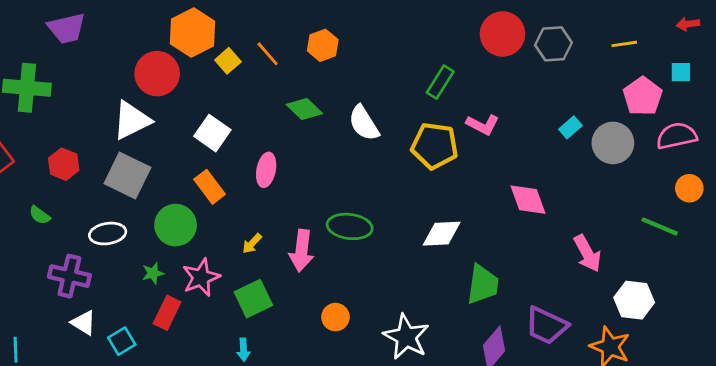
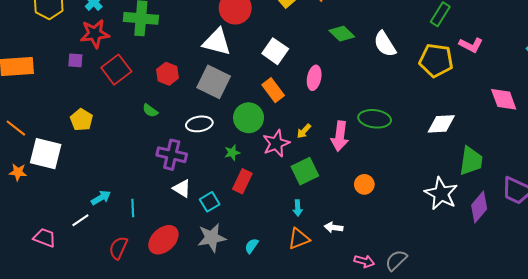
white triangle: (132, 120) -> (217, 42), turned 40
pink star: (201, 277) -> (276, 143), moved
white star: (406, 337) -> (441, 194), moved

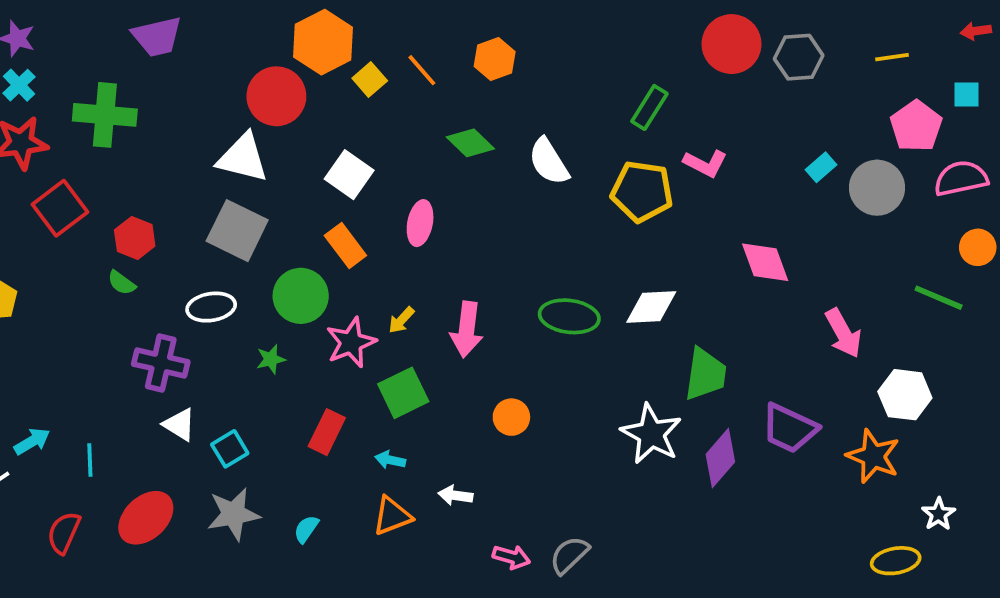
red hexagon: (168, 74) -> (135, 238), moved
green ellipse: (375, 119) -> (569, 316), moved
red rectangle: (242, 181) -> (327, 432), moved
cyan arrow: (298, 208) -> (390, 460), turned 105

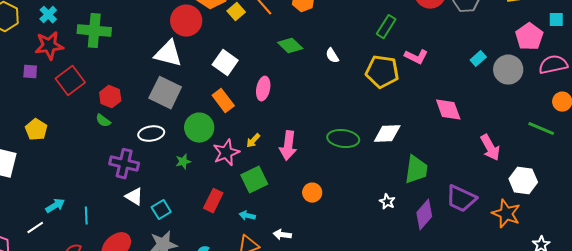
white semicircle: (549, 162) -> (332, 56), size x0.6
white star: (651, 434) -> (387, 202), size x0.5

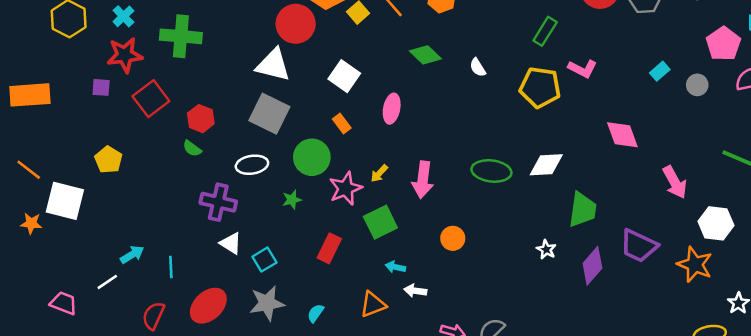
gray circle: (508, 70) -> (697, 85), size x0.6
orange rectangle: (223, 101) -> (342, 124), size x0.7
cyan arrow: (247, 216) -> (395, 267), moved

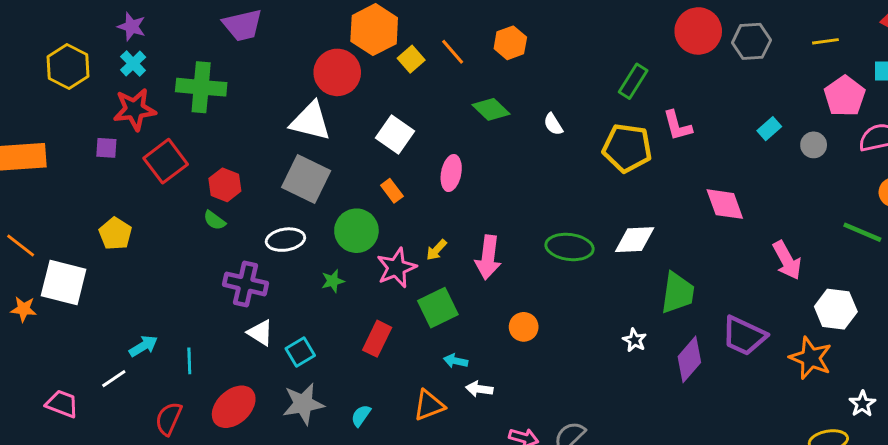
pink L-shape: (582, 69) -> (677, 126), turned 48

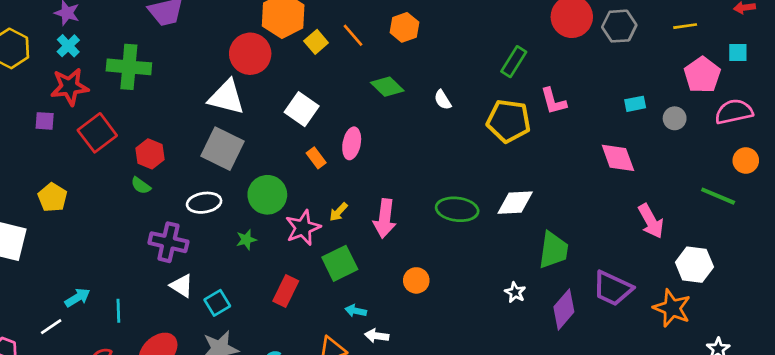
cyan rectangle: (769, 129) -> (635, 104), turned 30
orange rectangle: (392, 191) -> (316, 158), moved
pink diamond: (725, 204) -> (618, 158), moved

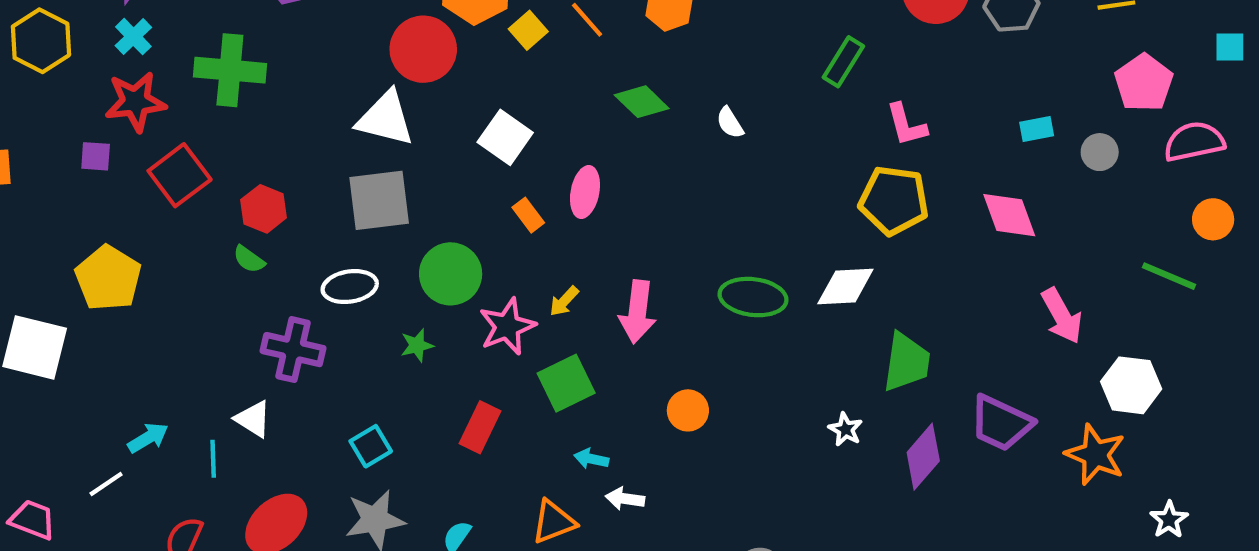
cyan square: (738, 52) -> (1230, 47), moved
yellow pentagon: (509, 121) -> (894, 200), moved
gray square: (223, 149) -> (379, 200), turned -33
yellow pentagon: (52, 197) -> (108, 278), size x1.4
white triangle: (182, 286) -> (253, 419), moved

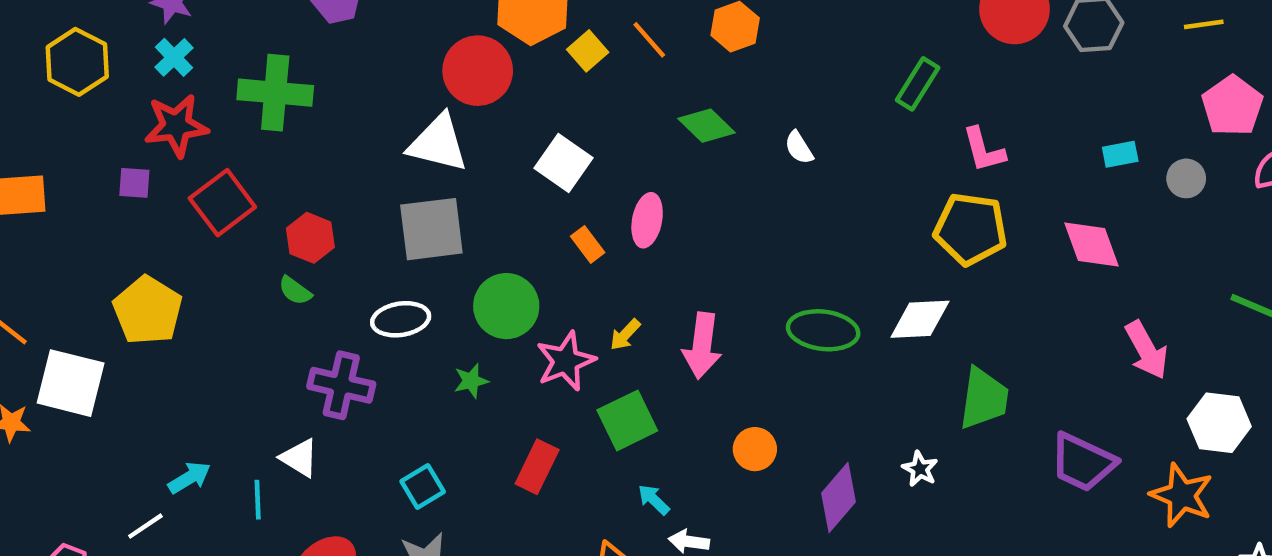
purple diamond: (923, 457) -> (838, 497), moved
cyan arrow: (591, 459) -> (654, 500), turned 32

